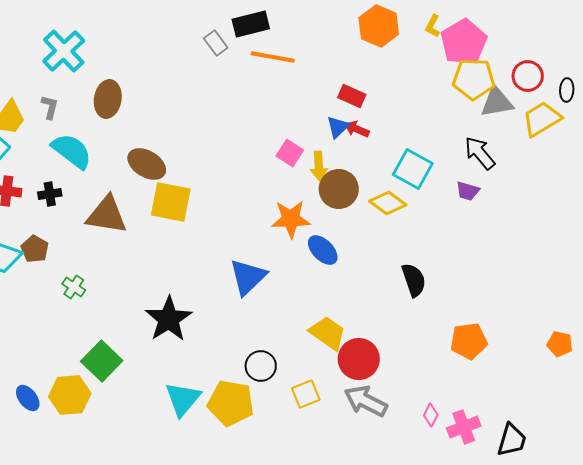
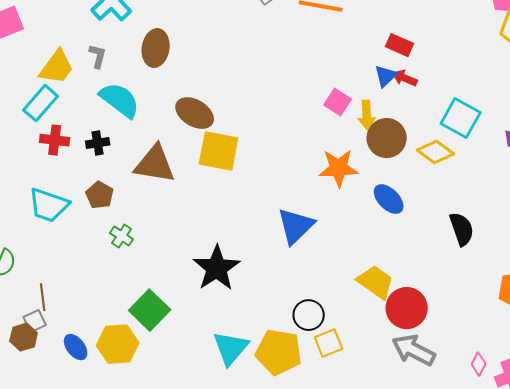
brown pentagon: (35, 249) -> (100, 195), moved
blue ellipse: (323, 250) -> (389, 199), moved
yellow square: (306, 394) -> (329, 343), moved

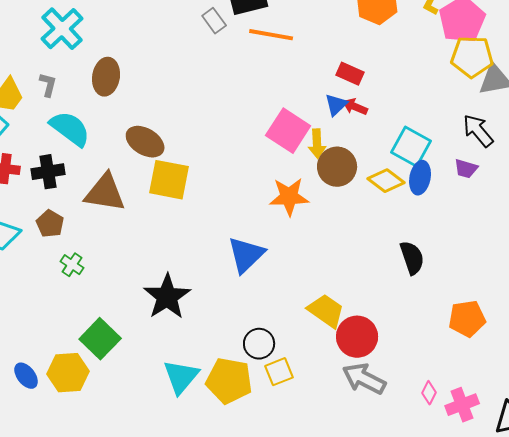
pink square: (338, 102) -> (288, 131), size x1.6
black cross: (98, 143) -> (48, 172), size x1.4
blue ellipse: (389, 199) -> (420, 178), moved, turned 56

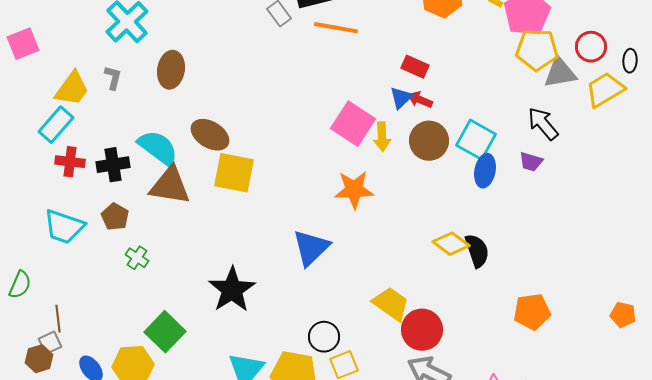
cyan semicircle: (70, 129) -> (158, 148), moved
brown circle: (337, 167) -> (429, 141), moved
yellow diamond: (386, 181) -> (451, 244), moved

